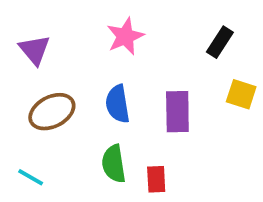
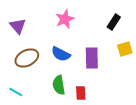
yellow square: (241, 94) -> (125, 49), turned -35
blue semicircle: (118, 104) -> (61, 54), turned -54

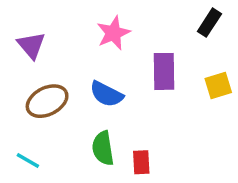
black rectangle: (114, 22) -> (209, 23), moved
purple rectangle: (92, 58) -> (164, 71), moved

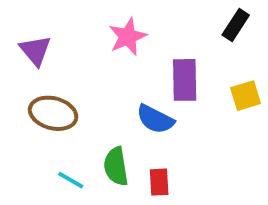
blue semicircle: (106, 94) -> (155, 119), moved
brown ellipse: (47, 101) -> (53, 113), turned 42
cyan line: (28, 160) -> (71, 180), moved

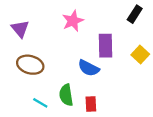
yellow square: (246, 96) -> (140, 55), turned -30

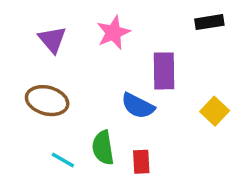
black rectangle: (135, 14) -> (209, 22), turned 48
purple triangle: (20, 29) -> (52, 40), moved
yellow square: (140, 55) -> (215, 111), moved

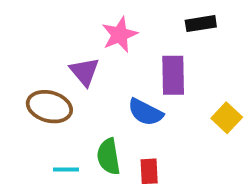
black rectangle: (209, 22) -> (201, 24), moved
purple triangle: (52, 40) -> (84, 72), moved
cyan line: (63, 160) -> (66, 169), turned -30

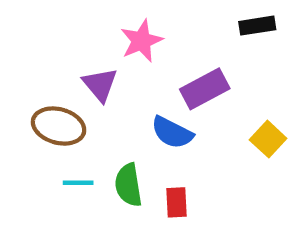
black rectangle: (201, 24) -> (257, 26), moved
purple rectangle: (173, 75) -> (205, 89), turned 63
cyan line: (66, 169) -> (78, 183), moved

